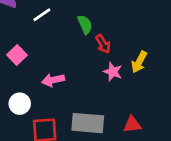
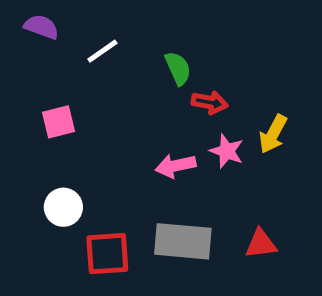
red arrow: (103, 44) -> (210, 102), turned -48
pink square: (17, 55) -> (59, 122), turned 30
pink arrow: (53, 80) -> (176, 166), moved

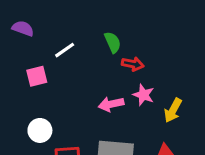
purple semicircle: (41, 27) -> (23, 28), moved
white line: (102, 51) -> (65, 50), moved
yellow arrow: (273, 134) -> (173, 110), moved

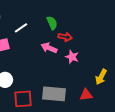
pink arrow: (111, 104) -> (49, 48), moved, turned 35
yellow arrow: (173, 110) -> (101, 77), moved

